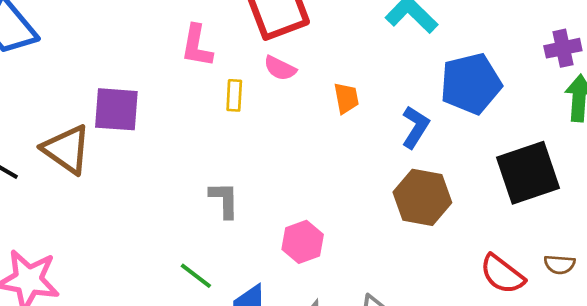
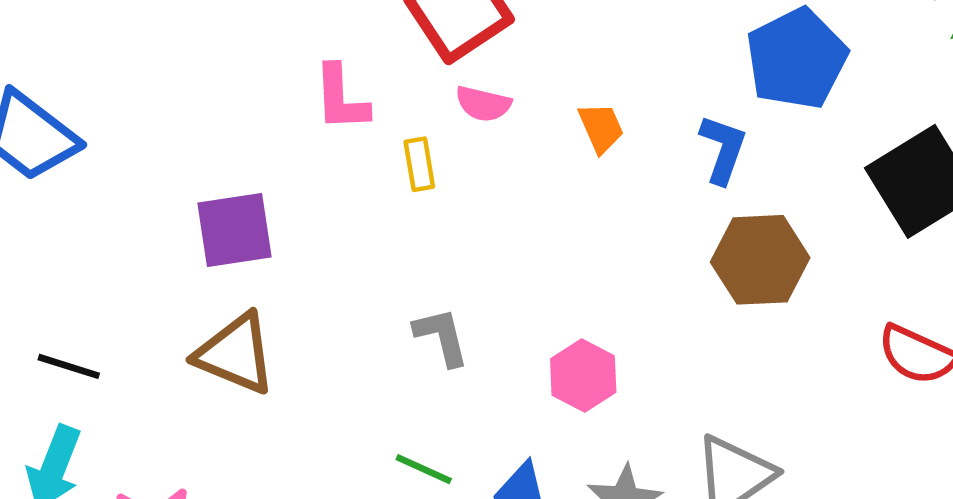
brown triangle: (67, 149) -> (235, 354), moved

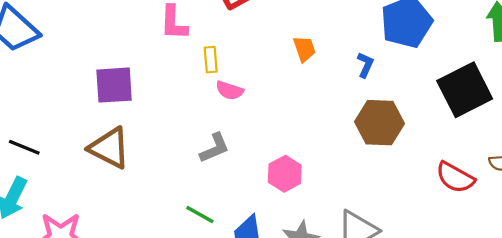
pink semicircle: (483, 104) -> (230, 90), moved
blue L-shape: (723, 149) -> (365, 65), size x0.7
gray L-shape: (441, 337) -> (215, 148), turned 76

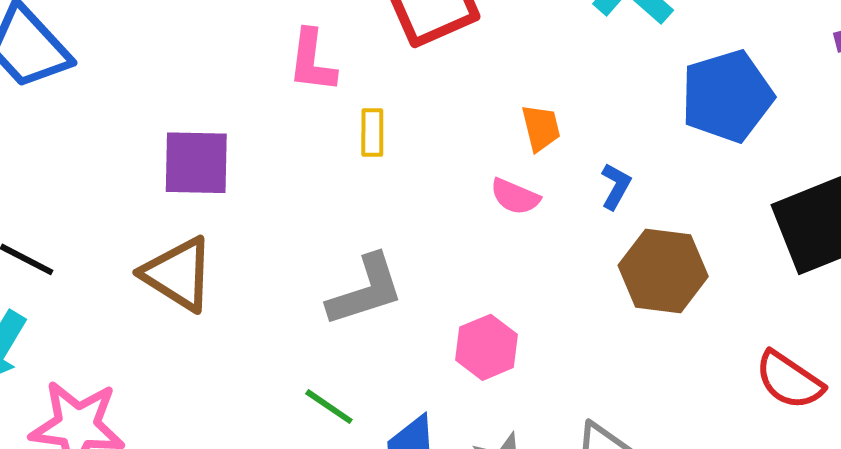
blue L-shape: (365, 65) -> (616, 186), moved
pink semicircle: (230, 90) -> (515, 197), moved
gray L-shape: (215, 148) -> (365, 290), size x1.4

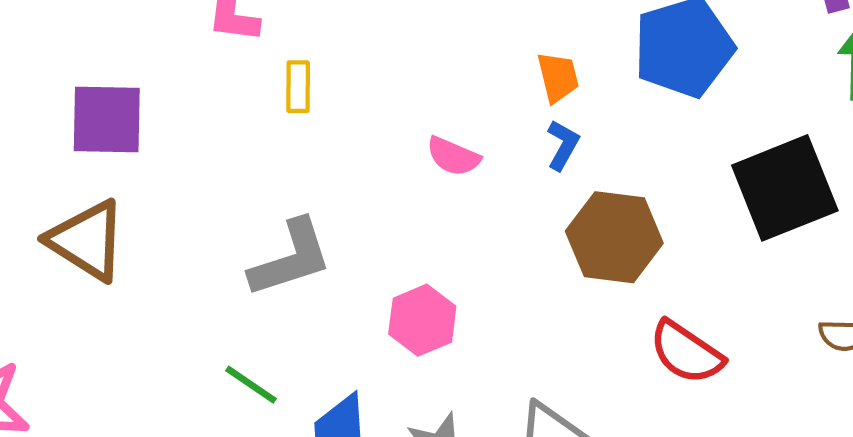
orange trapezoid: (541, 128) -> (558, 77), moved
red semicircle: (789, 380) -> (686, 352), moved

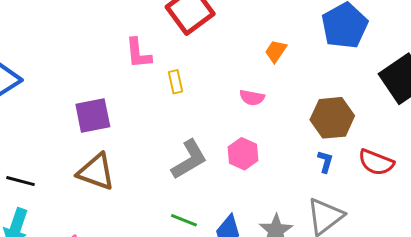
orange trapezoid: (558, 77) -> (276, 51), moved, turned -120
blue L-shape: (563, 145) -> (325, 162), moved
pink hexagon: (422, 320) -> (243, 154), moved

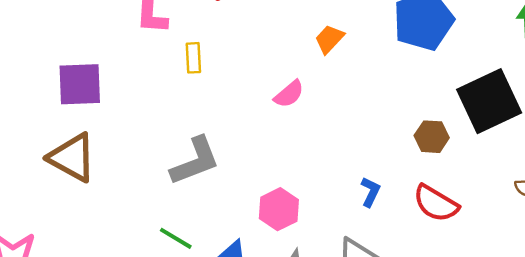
pink semicircle: (252, 98) -> (289, 94), turned -60
brown hexagon: (332, 118) -> (432, 137), moved, size x0.6
pink hexagon: (243, 154) -> (279, 209), moved

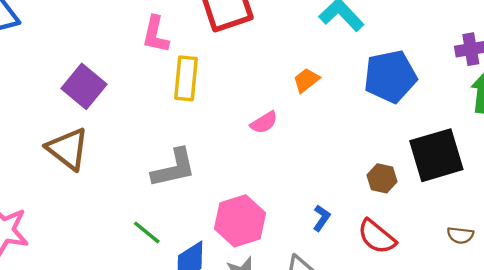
yellow rectangle: (193, 58) -> (186, 78), size x1.6
purple square: (80, 84) -> (84, 86), turned 33
pink hexagon: (279, 209) -> (240, 221), size x1.4

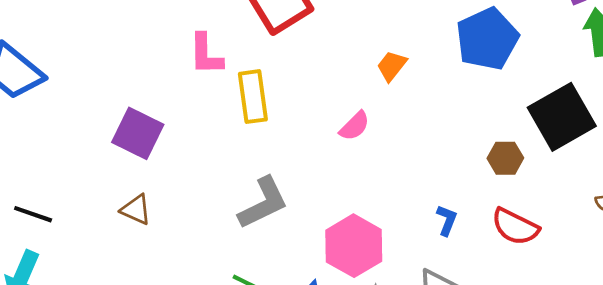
brown triangle: (68, 149) -> (136, 210), size x0.6

